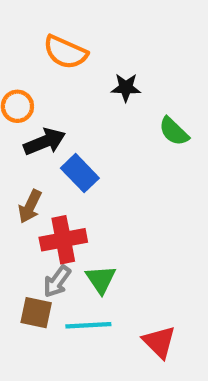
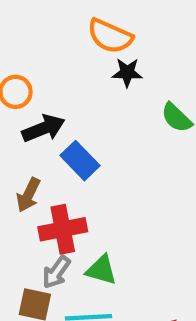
orange semicircle: (65, 52) -> (110, 36), moved
green triangle: (101, 279) -> (101, 270), turned -40

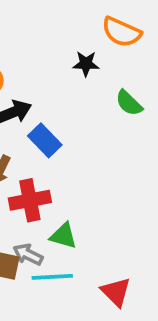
orange semicircle: (110, 36) -> (121, 32), moved
gray arrow: (56, 272) -> (28, 254), moved, turned 80

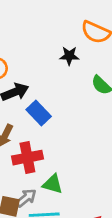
gray arrow: (28, 254) -> (26, 198), turned 115

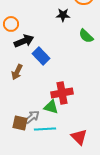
red cross: (27, 158) -> (62, 93), moved

